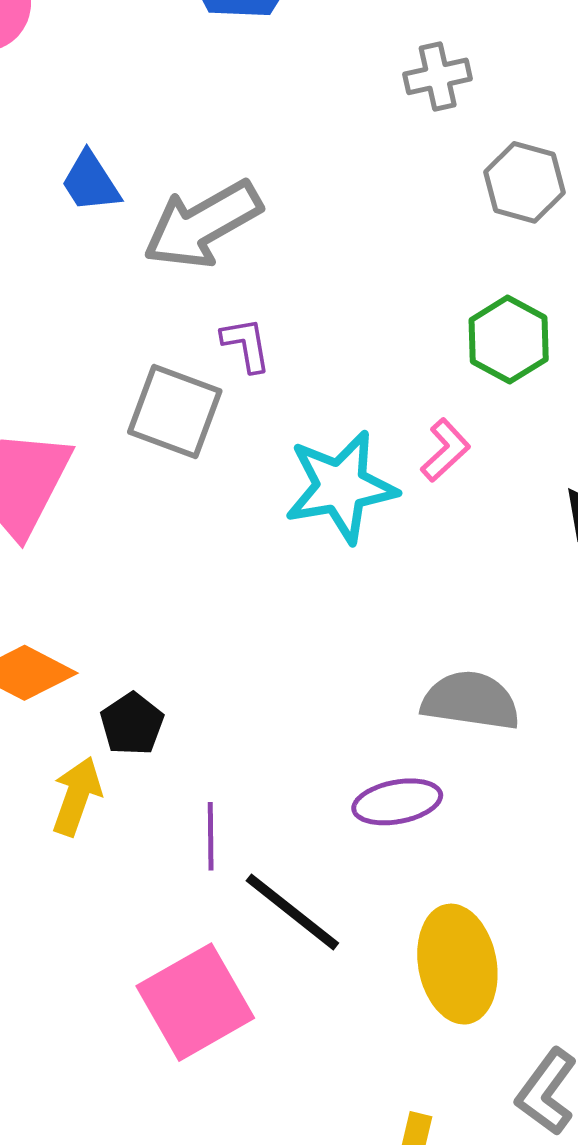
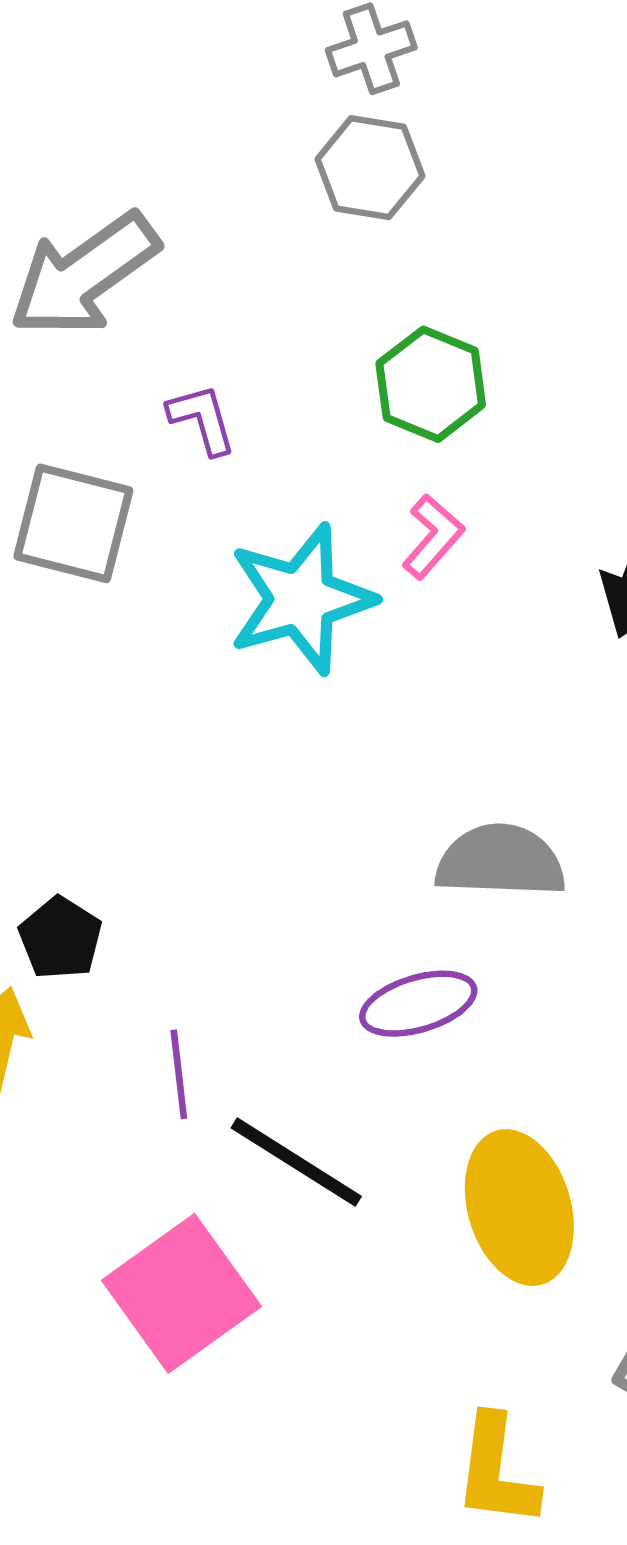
gray hexagon: (524, 182) -> (370, 168), moved
green hexagon: (509, 340) -> (431, 384), moved
purple L-shape: (246, 345) -> (202, 419), moved

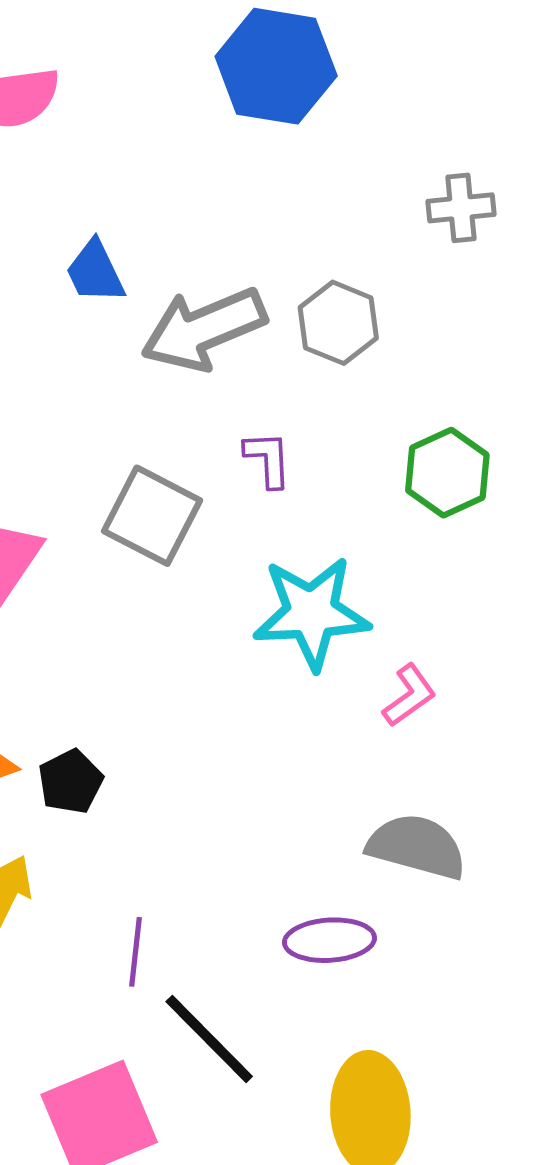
gray hexagon: (370, 168) -> (338, 323), moved
pink L-shape: (433, 537) -> (409, 695), moved
black pentagon: (60, 938) -> (71, 782), moved

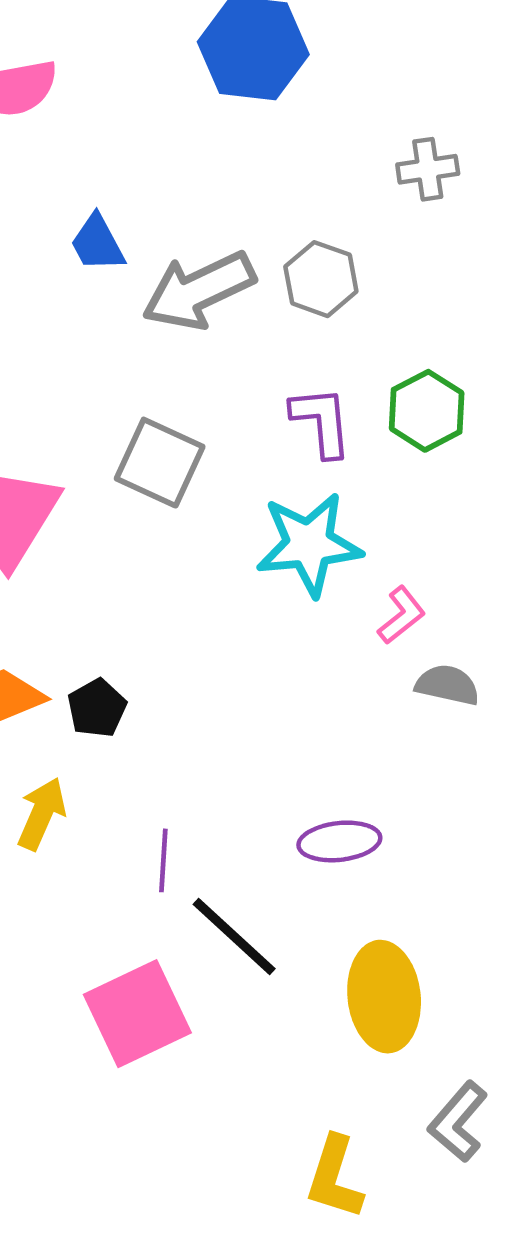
purple L-shape: (268, 459) -> (321, 422), moved, size x1.4
gray semicircle: (417, 846) -> (447, 685), moved, size x0.7

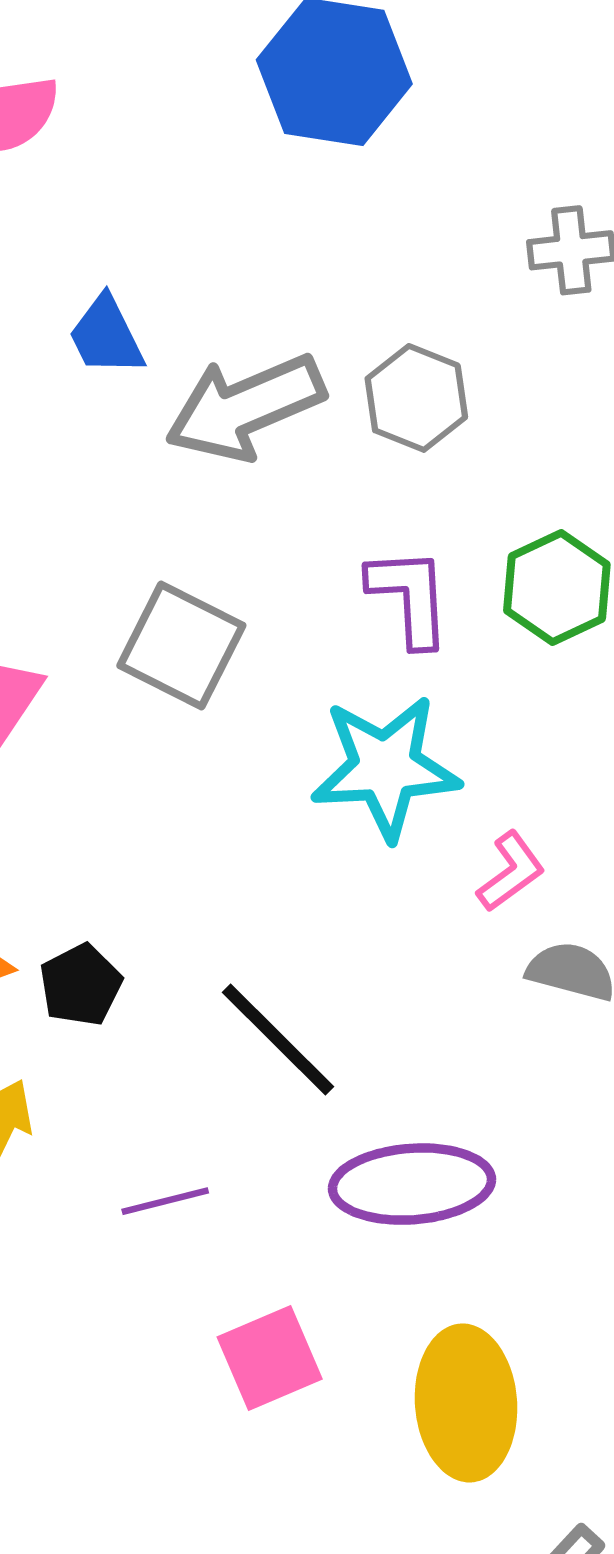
purple ellipse: (339, 841) -> (412, 1184), size x1.4
purple line: (163, 860) -> (165, 1201), turned 70
black line: (234, 937) -> (278, 1040), moved
pink square: (137, 1014) -> (270, 1358), moved, size x0.7

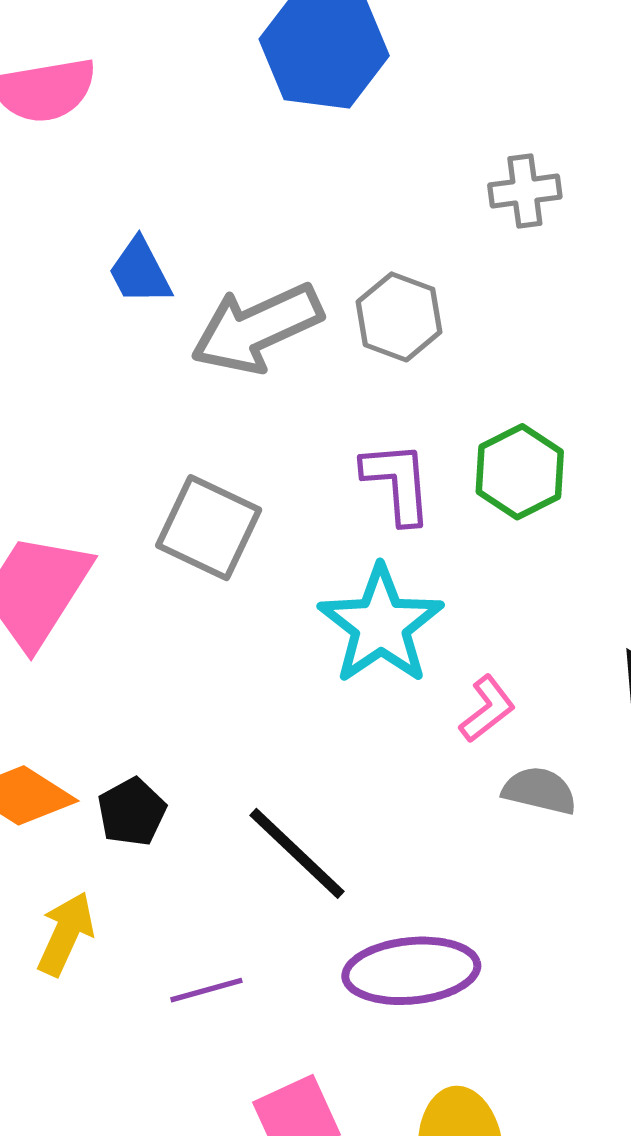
cyan star: (385, 768) -> (381, 625), turned -30

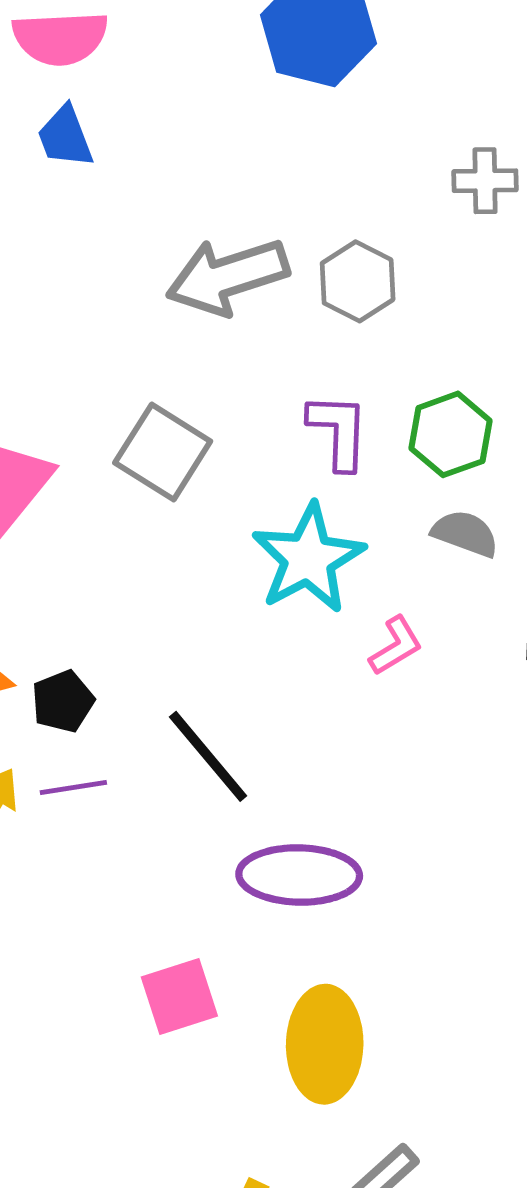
blue trapezoid: (140, 272) -> (65, 137), moved
gray semicircle: (539, 791) -> (465, 533), moved
purple line: (206, 990) -> (73, 787), moved

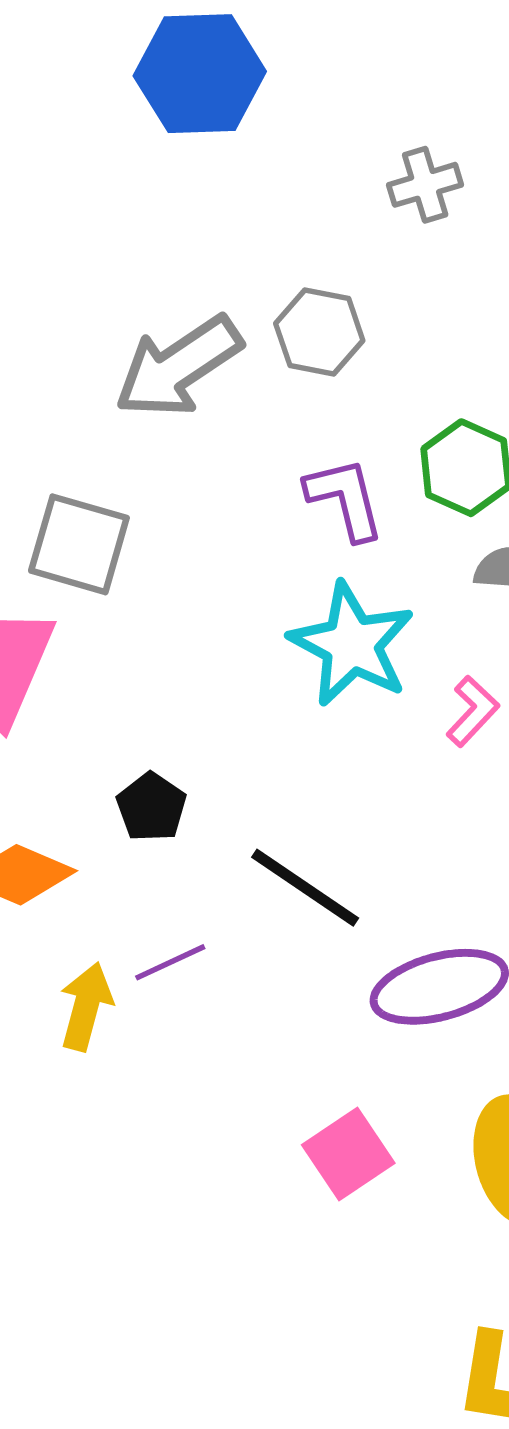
gray square: (163, 452) -> (79, 544), moved
black pentagon: (63, 701) -> (151, 807), moved

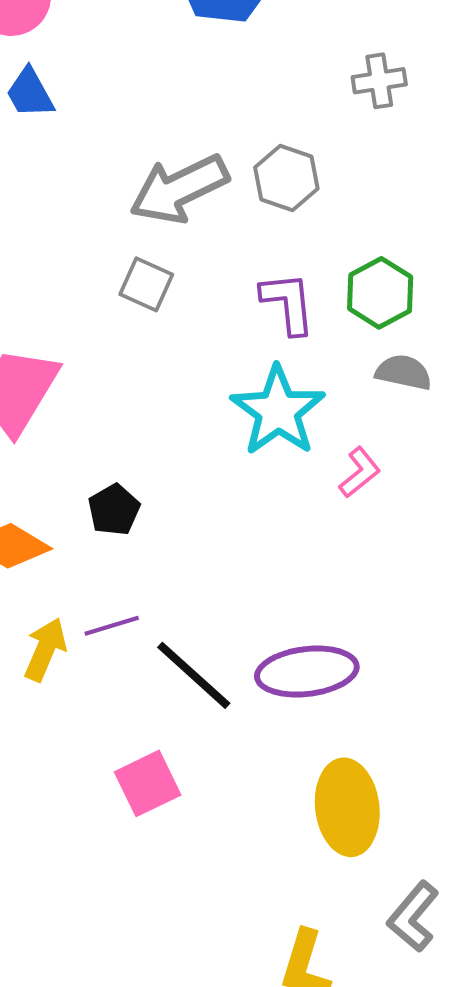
gray square: (79, 544) -> (146, 284), moved, size x0.7
black line: (305, 888) -> (194, 675), moved
pink square: (348, 1154) -> (148, 783), moved

